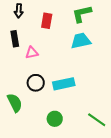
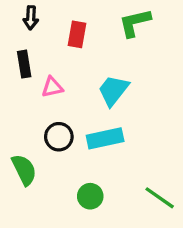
cyan trapezoid: (81, 41) -> (113, 90), moved, turned -40

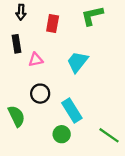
cyan rectangle: (105, 138) -> (72, 110), moved, turned 70

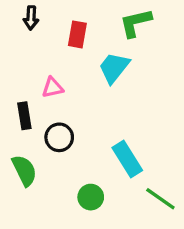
black rectangle: (16, 44) -> (24, 116), moved
cyan trapezoid: (77, 62) -> (114, 68), moved
cyan rectangle: (72, 110) -> (127, 159), moved

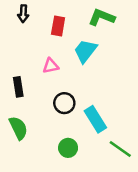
green L-shape: (136, 23) -> (102, 17), turned 35
pink triangle: (53, 88) -> (51, 66), moved
black circle: (59, 137) -> (64, 103), moved

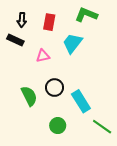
black arrow: (23, 14) -> (22, 20), moved
black rectangle: (18, 87) -> (15, 40), moved, turned -56
green semicircle: (18, 128) -> (29, 96), moved

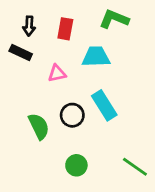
cyan trapezoid: (72, 43) -> (96, 57), turned 50
cyan rectangle: (81, 101) -> (104, 105), moved

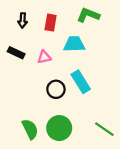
black rectangle: (21, 52) -> (16, 53), moved
green semicircle: (39, 126) -> (30, 129), moved
green circle: (76, 165) -> (59, 128), size x1.5

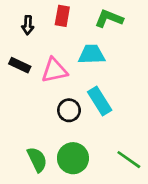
red rectangle: (51, 23) -> (62, 16), moved
pink triangle: (44, 57) -> (54, 70), size x1.5

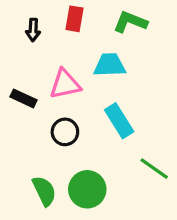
black rectangle: (20, 65) -> (24, 98), moved
black circle: (69, 110) -> (65, 132), moved
green line: (129, 160) -> (154, 169), moved

